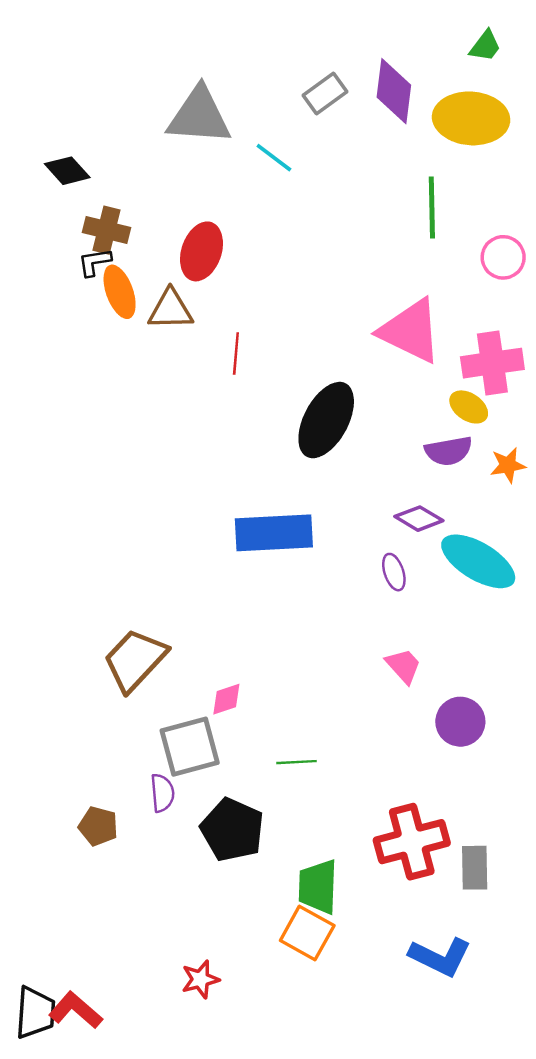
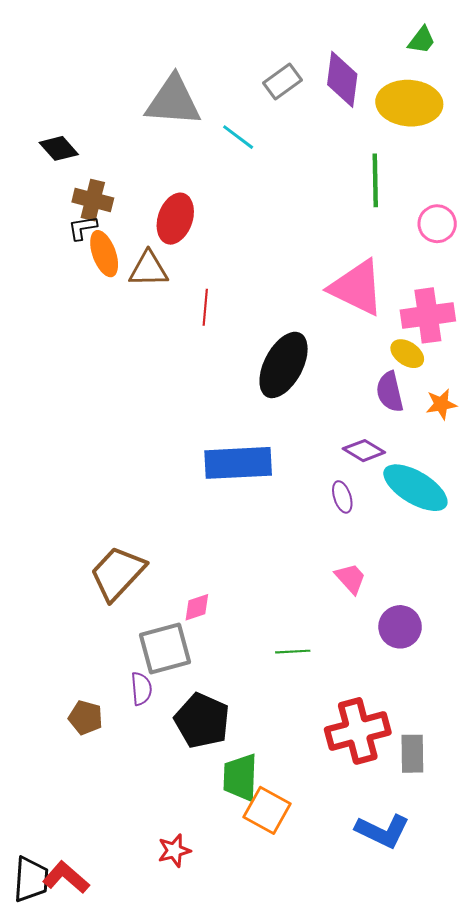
purple semicircle: (448, 451) -> (390, 392), turned 87
green line: (296, 762) -> (293, 652), moved
green trapezoid: (318, 887) -> (240, 777), moved

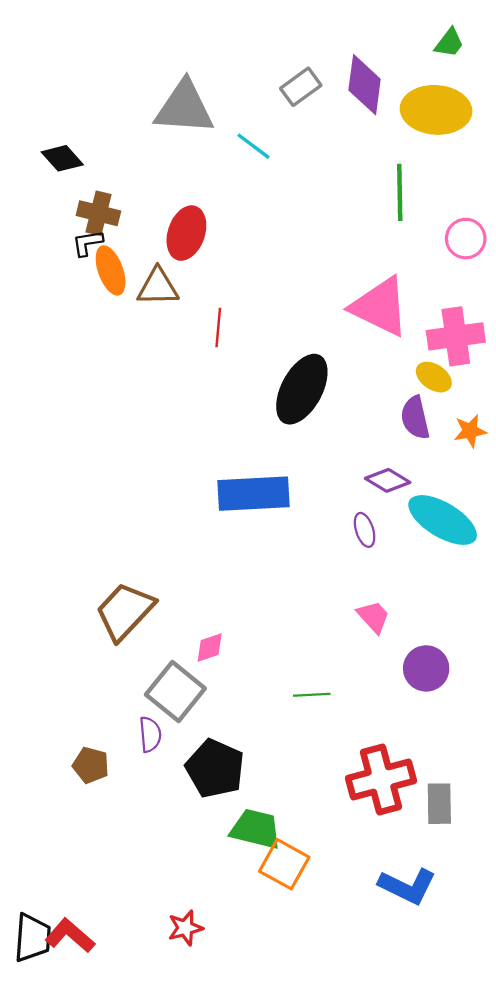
gray square: (165, 648) -> (175, 692), turned -36
green trapezoid: (240, 777) -> (256, 829), turned 102
red star: (174, 851) -> (185, 928), moved

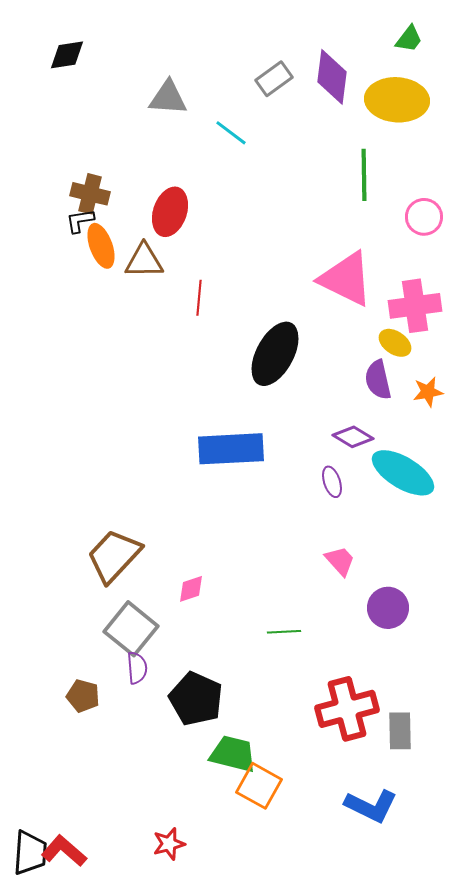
gray triangle: (184, 108) -> (168, 98), size x0.7
black diamond: (62, 158) -> (67, 55), moved, turned -57
gray square: (175, 692) -> (131, 629), moved

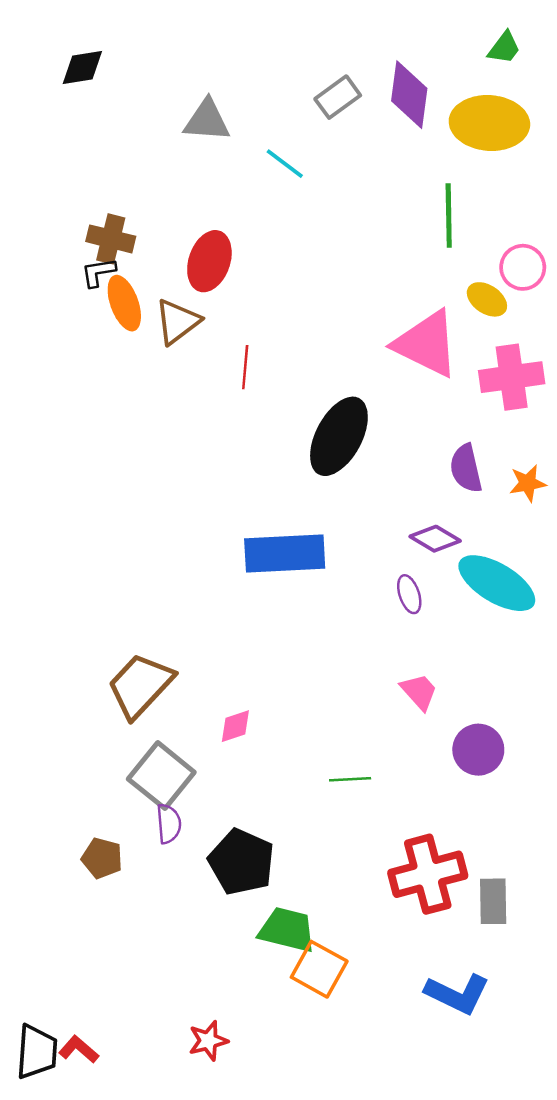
brown triangle: (144, 261) -> (177, 322), turned -36
yellow ellipse: (395, 343) -> (487, 299), moved
red L-shape: (64, 851) -> (79, 1049), size x0.7

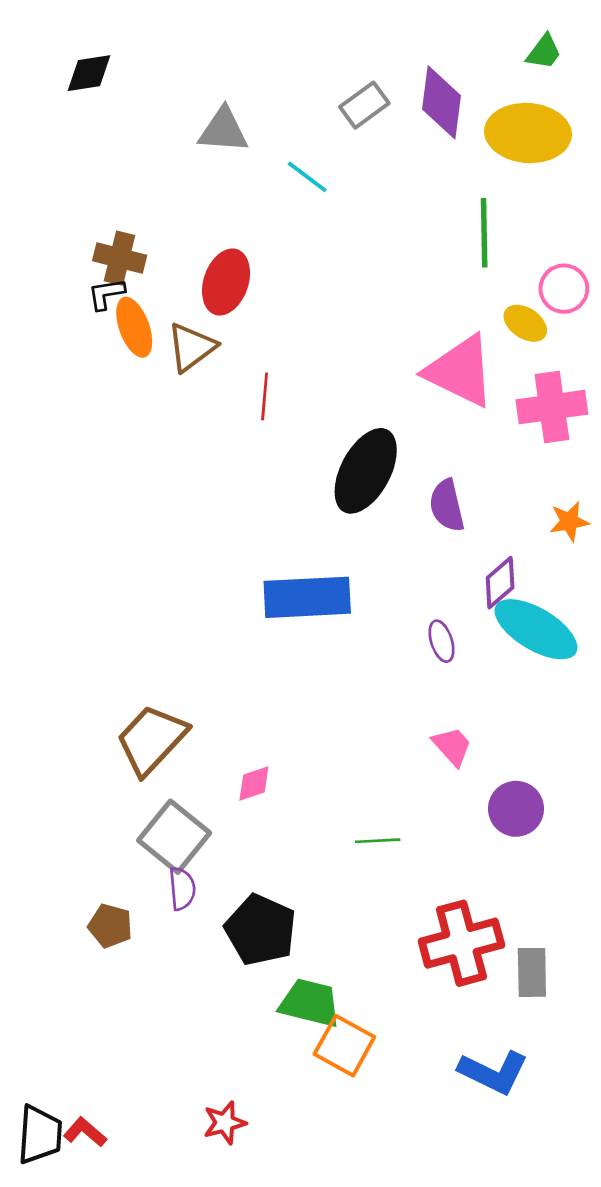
purple semicircle: (466, 468) -> (447, 505), moved
purple diamond: (435, 539) -> (500, 583), moved, turned -72

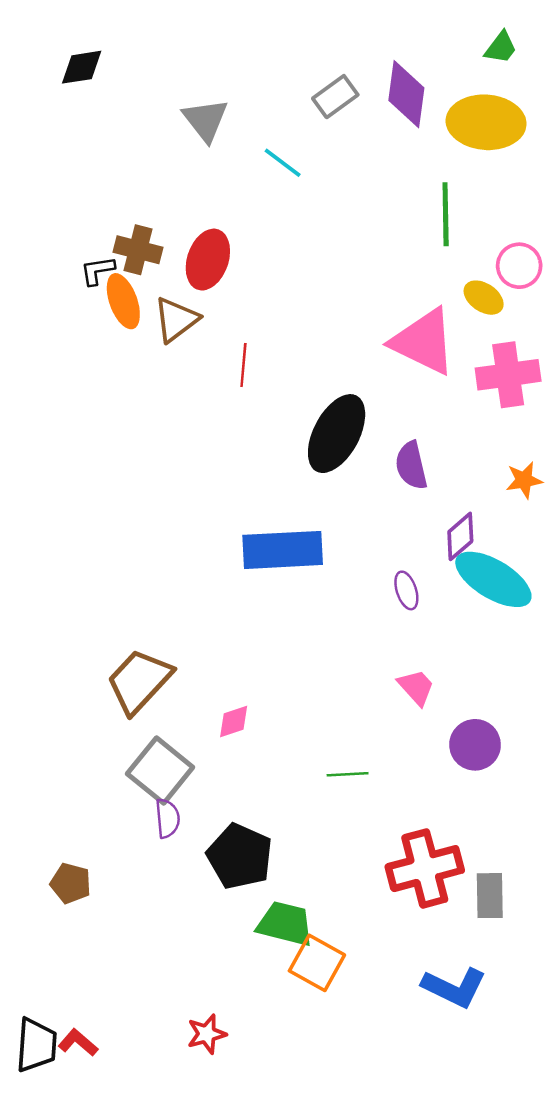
gray triangle: (223, 130) -> (205, 120), turned 48
brown cross: (120, 258) -> (138, 250), moved
brown pentagon: (110, 926) -> (71, 883), moved

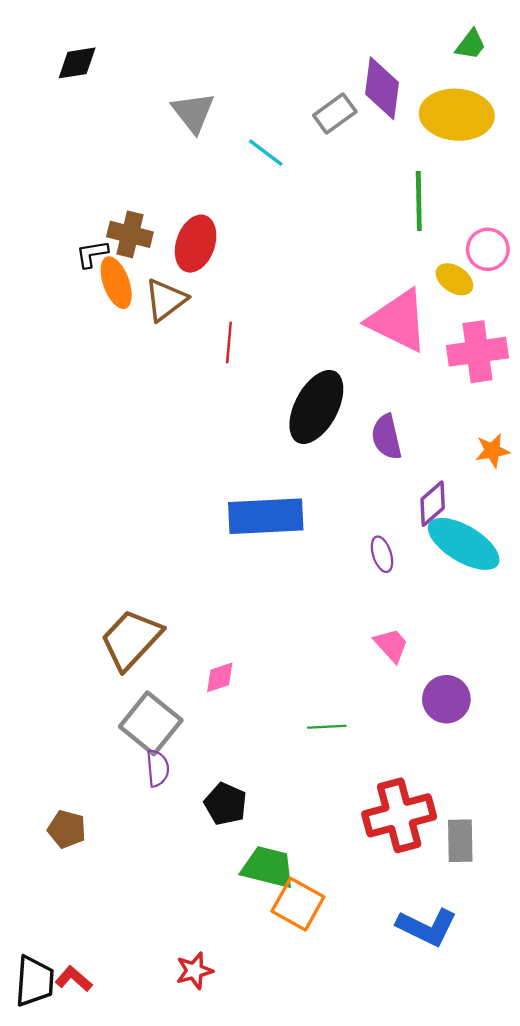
gray rectangle: (335, 97) -> (335, 114), moved
black pentagon: (240, 856) -> (225, 804), size x0.7

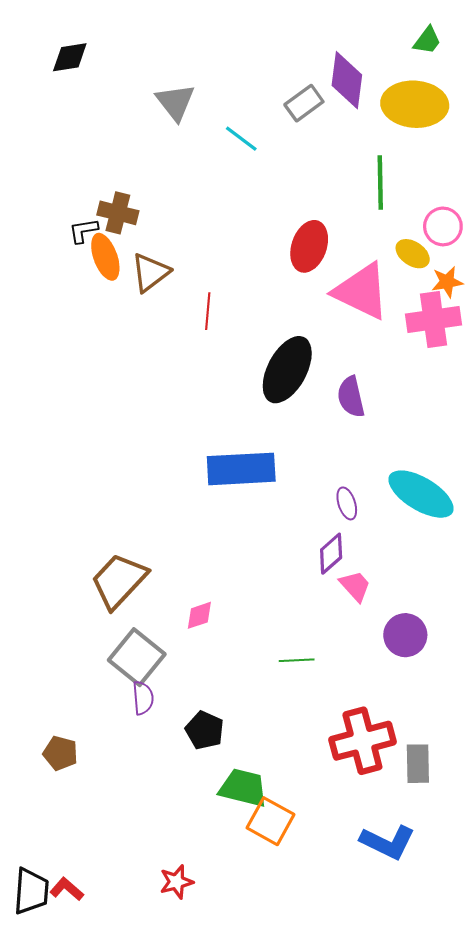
red ellipse: (196, 244) -> (309, 246), moved
orange star: (492, 451) -> (447, 282), moved
purple diamond: (433, 504) -> (331, 554), moved

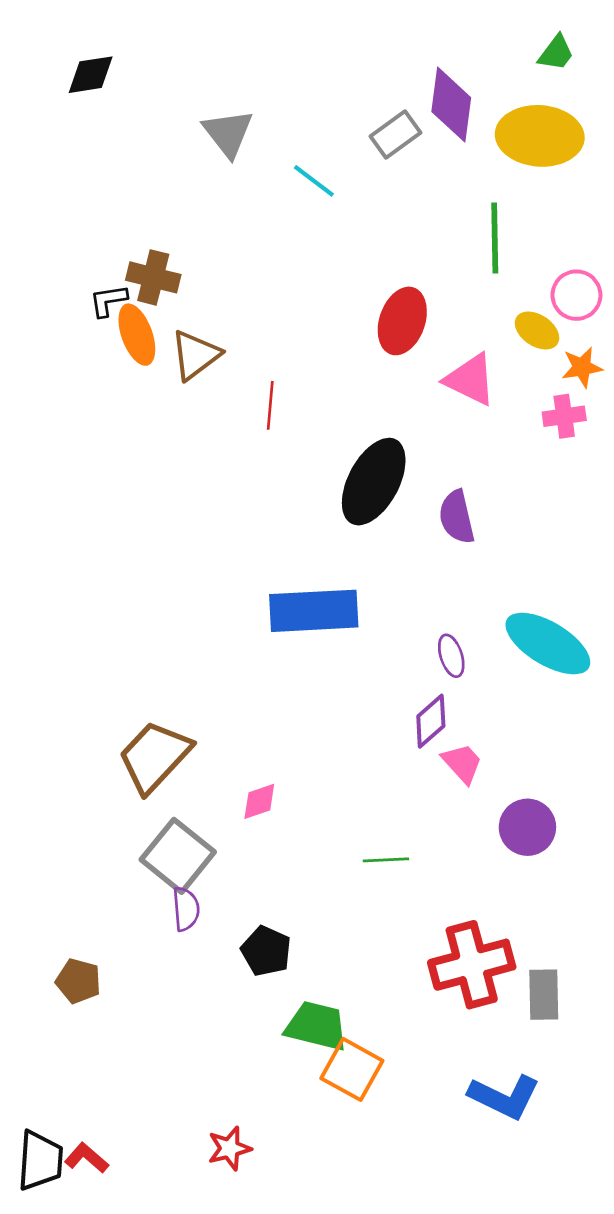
pink triangle: (361, 291) -> (470, 379), size x0.7
pink cross: (434, 319) -> (564, 416), size x0.6

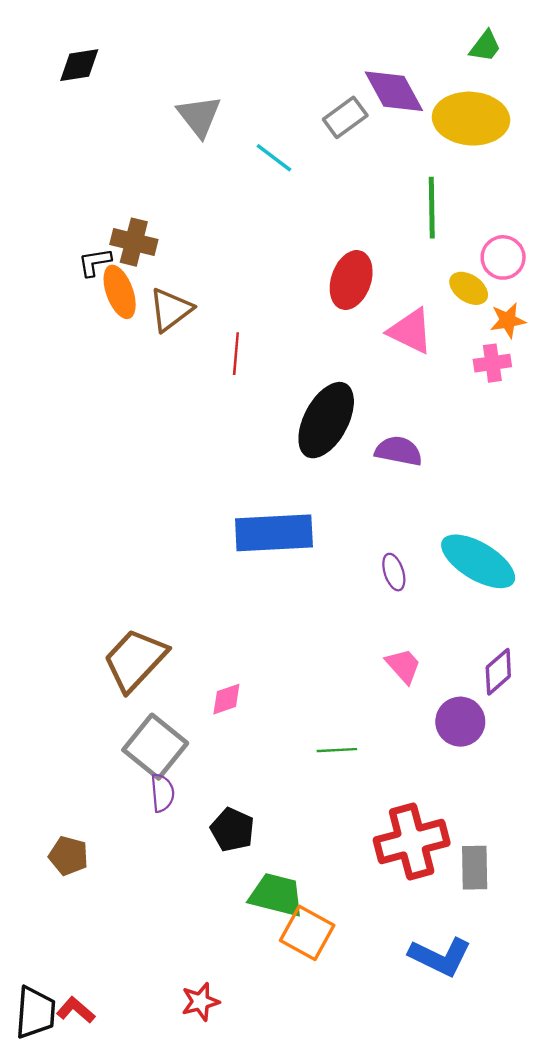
purple diamond: (451, 105) -> (394, 91), turned -36
purple semicircle: (457, 517) -> (399, 451), turned 114
purple diamond: (431, 721) -> (498, 672), moved

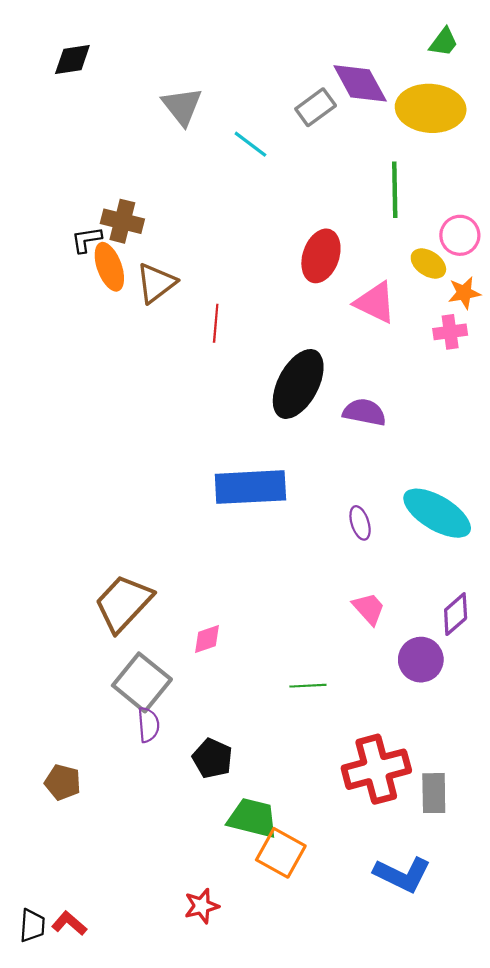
red star: (200, 1002) -> (202, 906), moved
black trapezoid: (35, 1012) -> (32, 925), size x0.7

